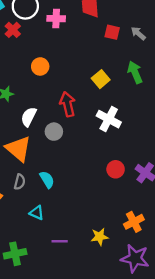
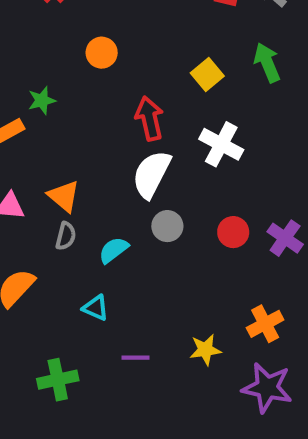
white semicircle: (29, 117) -> (151, 174), moved, size x1.4
gray circle: (54, 132) -> (167, 226), moved
orange triangle: (18, 149) -> (64, 196), size x0.7
cyan semicircle: (47, 180) -> (114, 250), turned -96
gray semicircle: (20, 182) -> (66, 236), moved

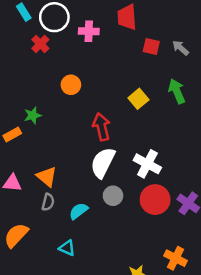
white cross: (221, 144) -> (147, 164), moved
red circle: (233, 232) -> (155, 200), size x1.5
orange cross: (265, 324) -> (175, 258), turned -35

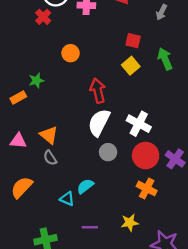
red square: (151, 47) -> (133, 41), moved
gray arrow: (181, 48) -> (161, 12), moved, turned -105
gray semicircle: (48, 202) -> (50, 158), turned 133
cyan semicircle: (79, 211) -> (85, 186), moved
orange cross: (175, 258) -> (147, 188), moved

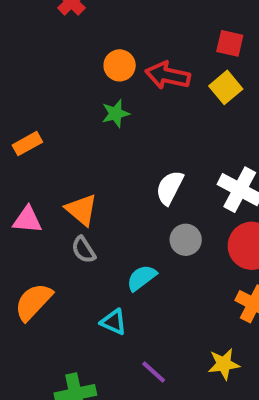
green star: (36, 80) -> (116, 114), moved
red arrow: (98, 91) -> (168, 75), moved, turned -65
white semicircle: (99, 123) -> (170, 188), size x0.7
cyan semicircle: (85, 186) -> (142, 278), moved
purple line: (90, 227) -> (154, 372), turned 42

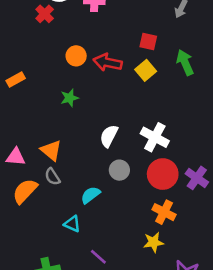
green star: (116, 114) -> (70, 98), moved
orange rectangle: (27, 144) -> (16, 80), moved
orange semicircle: (33, 302) -> (25, 191), moved
yellow star: (224, 364) -> (154, 242), moved

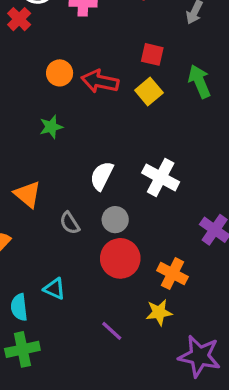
red circle: (163, 174) -> (120, 258), moved
gray semicircle: (52, 177) -> (70, 223), moved
cyan semicircle: (91, 195) -> (19, 307), moved, turned -60
purple line: (98, 257) -> (112, 331), moved

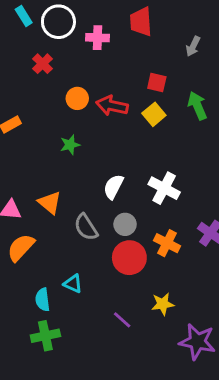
red cross: (19, 19) -> (43, 64), moved
gray semicircle: (70, 223) -> (86, 227), size x1.4
orange cross: (172, 274) -> (167, 243), moved

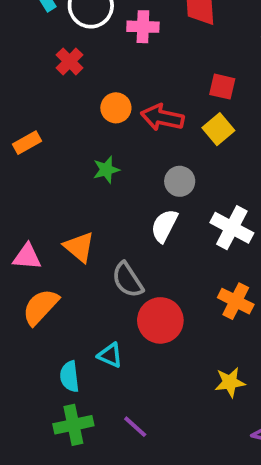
gray circle: (125, 224) -> (180, 181), moved
red circle: (129, 258) -> (160, 320), moved
purple line: (122, 320) -> (135, 427), moved

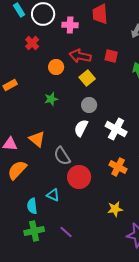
red arrow: (162, 118) -> (80, 56), moved
yellow square: (218, 129) -> (87, 78), moved

